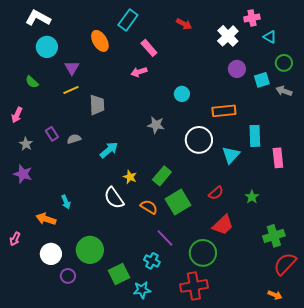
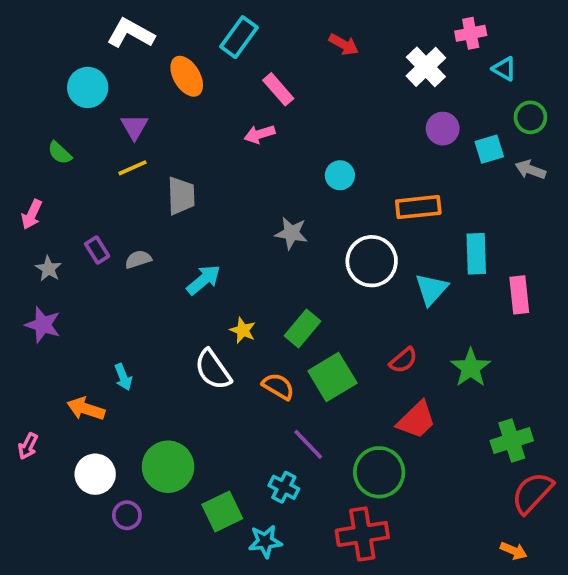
white L-shape: (38, 18) -> (131, 33), moved
green star: (252, 197) -> (471, 368), size x1.5

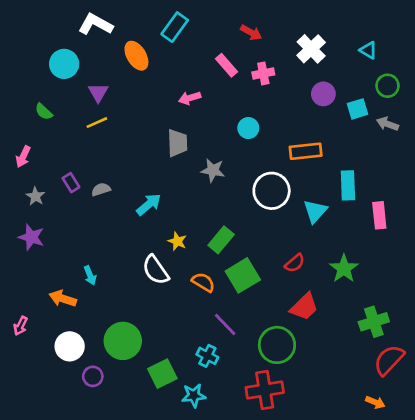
pink cross: (471, 33) -> (263, 73), moved
pink rectangle: (278, 89) -> (226, 65), moved
gray trapezoid: (181, 196) -> (177, 143), moved

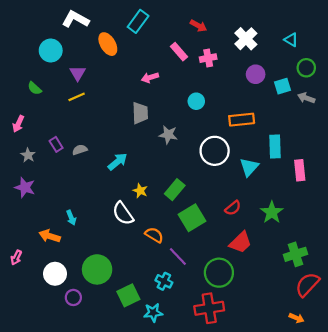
orange semicircle: (203, 282) -> (154, 235), moved

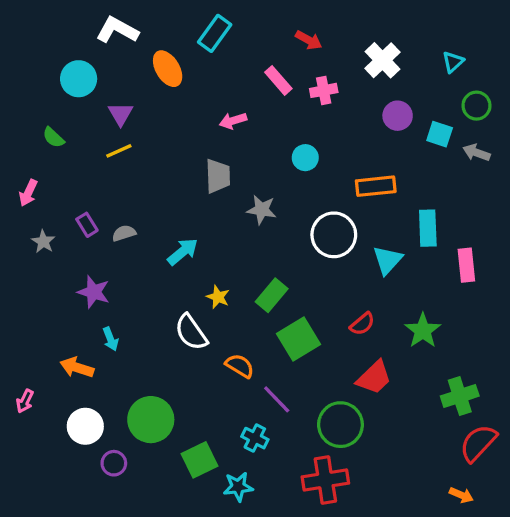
cyan triangle: (291, 40) -> (453, 62), turned 48
cyan square: (283, 86) -> (440, 134), turned 35
purple star: (25, 187) -> (94, 292), moved

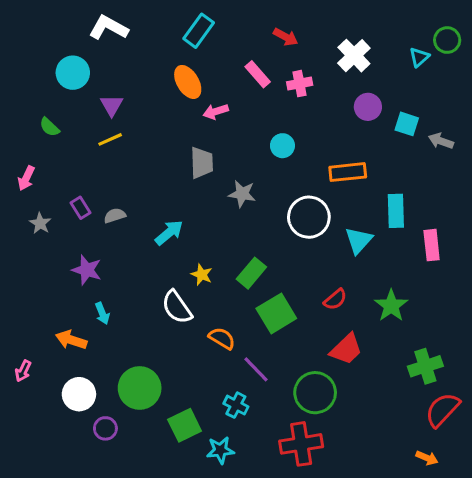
orange ellipse: (168, 69) -> (188, 82), moved
green circle: (476, 106) -> (447, 40), moved

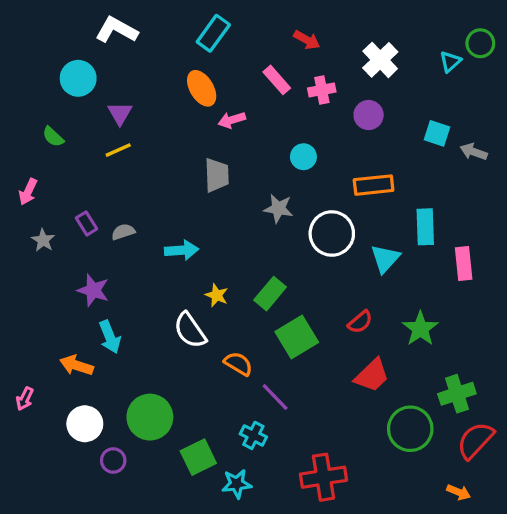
purple circle: (368, 107) -> (369, 115), moved
gray star: (242, 194) -> (278, 208), moved
cyan arrow: (169, 233) -> (182, 250), turned 36
cyan arrow: (102, 313) -> (110, 337), size x1.4
green circle: (315, 393) -> (410, 429), moved

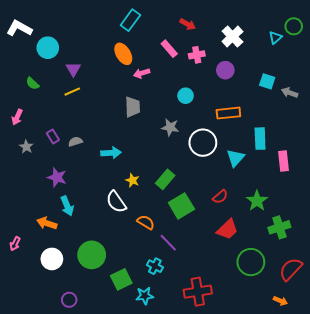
white L-shape: (117, 30) -> (19, 28), moved
green cross: (457, 394) -> (279, 227), moved
purple circle: (113, 460) -> (69, 300), moved

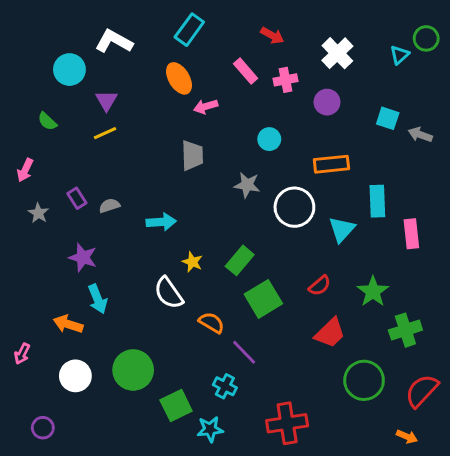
white L-shape: (19, 28) -> (114, 41), moved
purple circle: (69, 300) -> (43, 428), moved

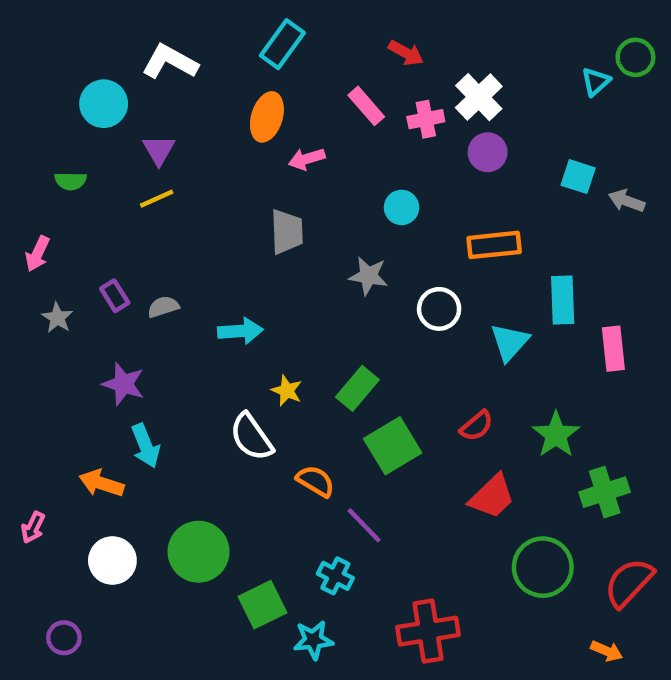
white cross: (337, 53) -> (479, 97), moved
orange ellipse: (179, 78) -> (267, 117), turned 48
green semicircle: (47, 121) -> (71, 181), turned -42
white circle: (294, 207) -> (439, 309), size x0.7

